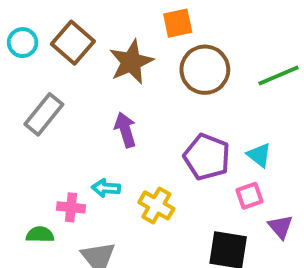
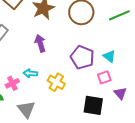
pink cross: (71, 207) -> (12, 83), turned -32

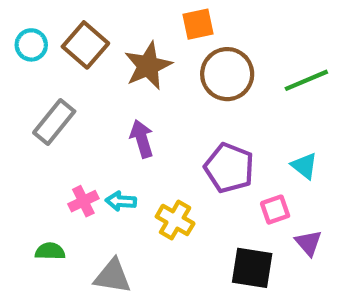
cyan triangle: (109, 56) -> (304, 166), moved
pink cross: (12, 83) -> (83, 201), moved
gray triangle: (26, 109) -> (113, 276), turned -42

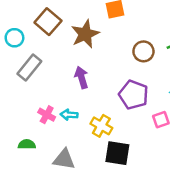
cyan circle: (31, 45) -> (14, 38), moved
brown circle: (227, 74) -> (143, 51), moved, size x0.7
pink cross: (83, 201) -> (47, 115), turned -35
black square: (252, 268) -> (117, 153), moved

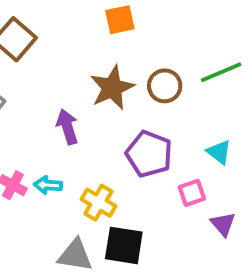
brown star: (85, 34) -> (112, 88), moved
gray triangle: (64, 159) -> (75, 255), moved

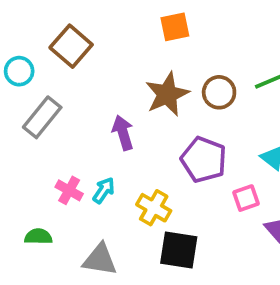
cyan arrow: (48, 185) -> (104, 190), turned 120
gray triangle: (75, 255) -> (100, 260), moved

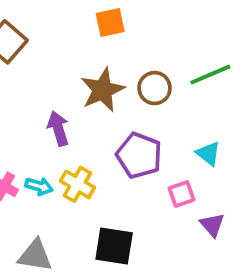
cyan arrow: (104, 190) -> (39, 186), turned 72
yellow cross: (154, 208) -> (77, 184), moved

